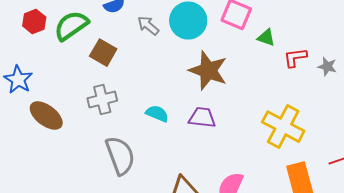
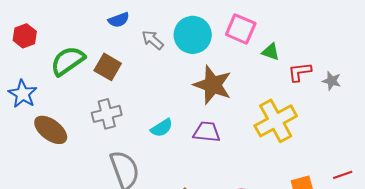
red hexagon: (34, 22) -> (25, 36), moved
green semicircle: (71, 26) -> (68, 61), moved
cyan semicircle: (157, 114) -> (162, 128), turned 125
yellow cross: (283, 127) -> (276, 121), moved, turned 33

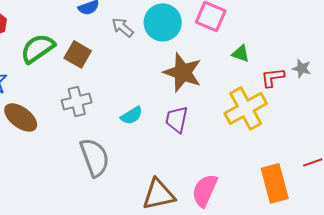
green triangle: (271, 52) -> (241, 53), moved
red L-shape: (300, 72) -> (273, 77), moved
purple trapezoid: (207, 132) -> (177, 119), turned -84

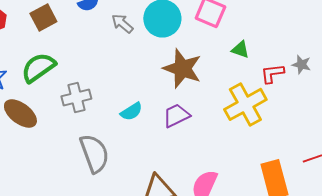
green semicircle: (38, 48) -> (38, 67), moved
brown square: (78, 54) -> (43, 17), moved, turned 32
purple trapezoid: (177, 119) -> (176, 115), turned 52

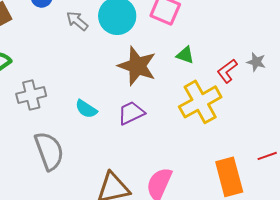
green triangle: (240, 49) -> (185, 55), moved
red L-shape: (272, 73) -> (227, 71), turned -30
cyan semicircle: (131, 111) -> (86, 109), turned 65

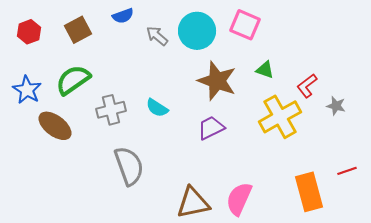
gray star: (256, 62) -> (336, 106), moved
cyan semicircle: (86, 109) -> (157, 108), moved

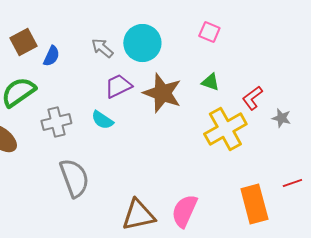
blue semicircle: (123, 16) -> (51, 56), moved, turned -45
pink square: (245, 25) -> (209, 32), moved, size x0.7
purple trapezoid: (211, 128) -> (118, 86), moved

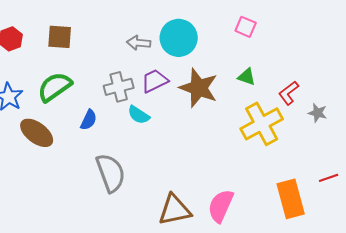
brown square: (23, 42) -> (60, 37), turned 32
gray arrow: (102, 48) -> (139, 43), turned -35
blue semicircle: (51, 56) -> (89, 120), moved
gray cross: (56, 122) -> (119, 87), moved

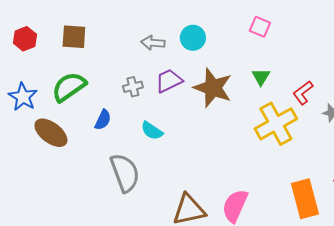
cyan circle: (179, 38) -> (193, 38), size x0.7
green triangle: (247, 77) -> (261, 77), turned 42
gray cross: (119, 87) -> (133, 87), size x0.7
cyan semicircle: (139, 115) -> (152, 131), moved

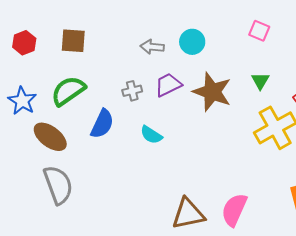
blue semicircle: (103, 120) -> (102, 124), size x1.4
gray semicircle: (125, 173) -> (58, 185), moved

